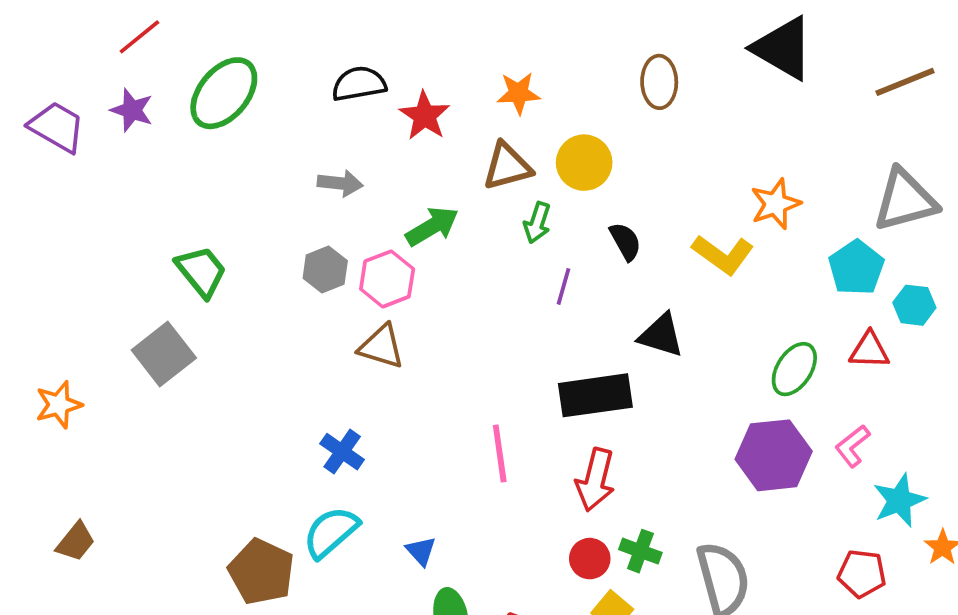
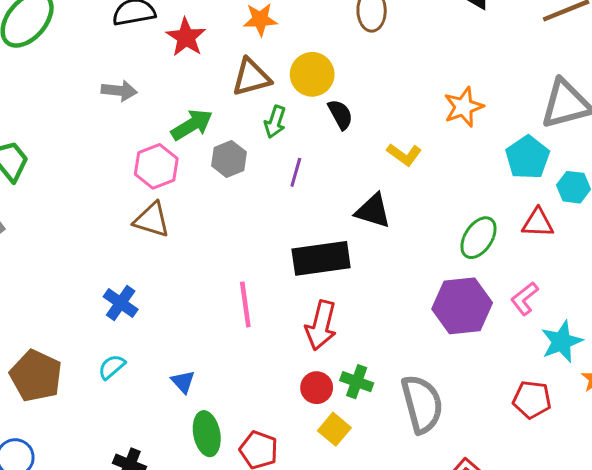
black semicircle: (625, 241) -> (340, 114), moved
yellow L-shape: (723, 255) -> (404, 155), moved, size x0.7
gray hexagon: (325, 270) -> (229, 159), moved
cyan semicircle: (331, 532) -> (112, 367), size x0.6
brown pentagon: (261, 572) -> (36, 376), moved

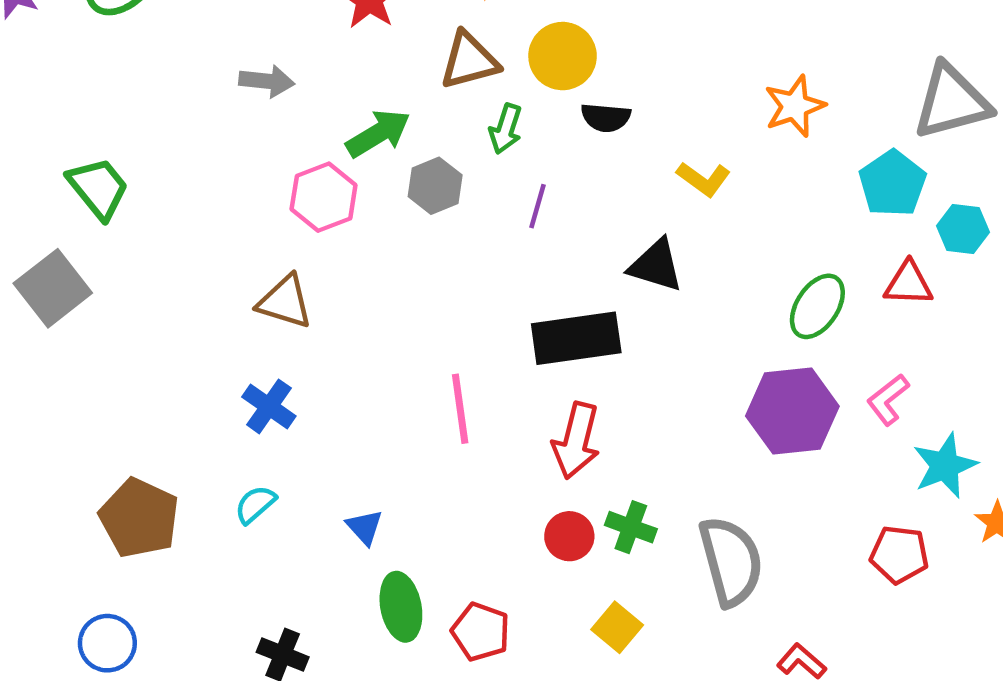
black semicircle: (340, 114) -> (606, 117), turned 124
brown triangle: (152, 220) -> (285, 302), moved
yellow square: (334, 429) -> (617, 627), moved

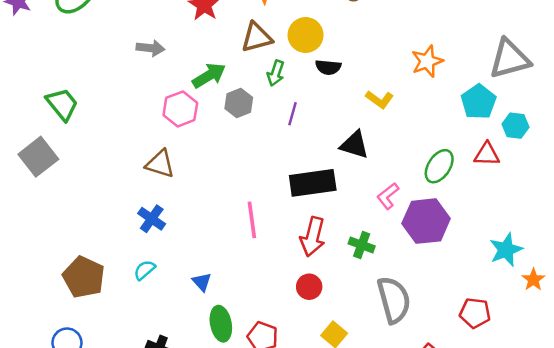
pink L-shape: (888, 400) -> (388, 196), moved
green cross: (631, 527) -> (362, 245), moved
red pentagon: (899, 554) -> (475, 313), moved

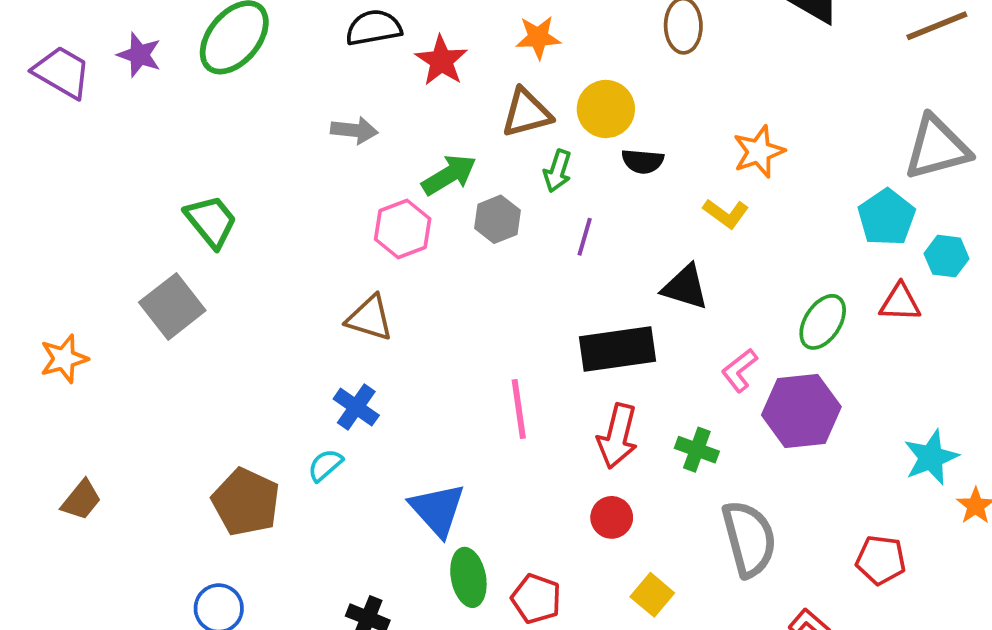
orange star: (427, 61) -> (759, 152), moved
cyan semicircle: (145, 270) -> (325, 465), moved
blue triangle: (202, 282) -> (437, 510), size x1.8

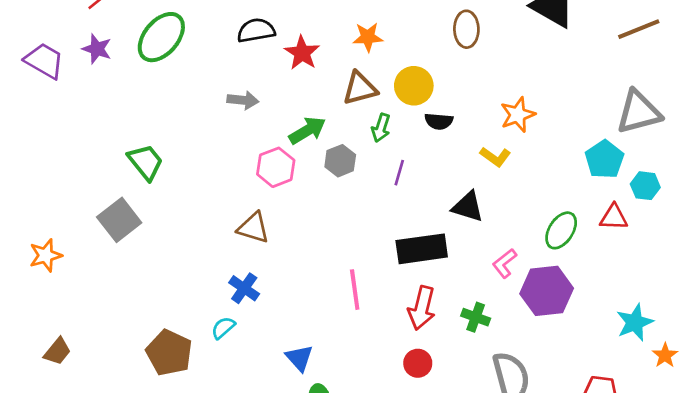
blue triangle: (437, 510) -> (299, 358), size x0.7

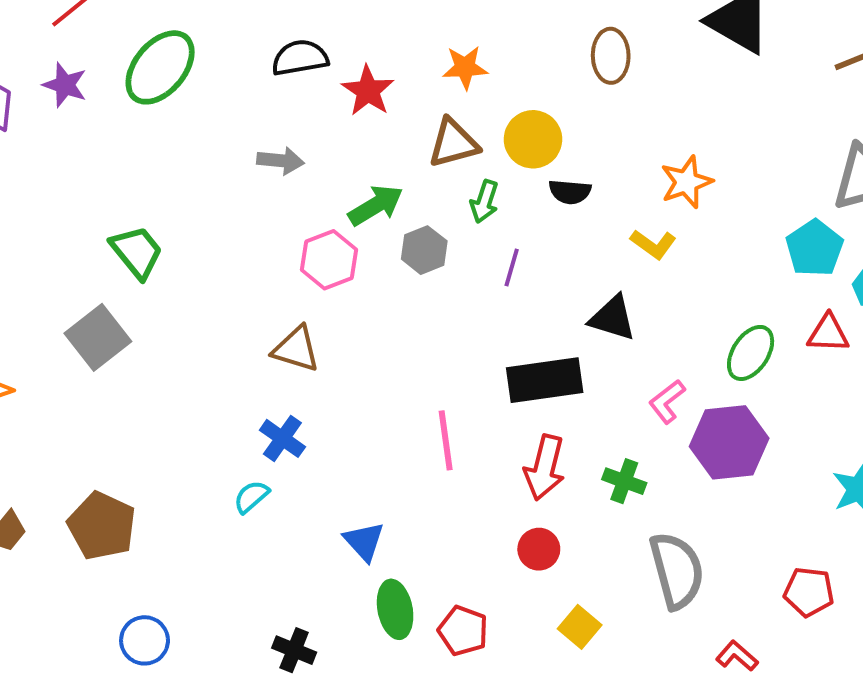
brown pentagon: (169, 353) -> (102, 526), moved

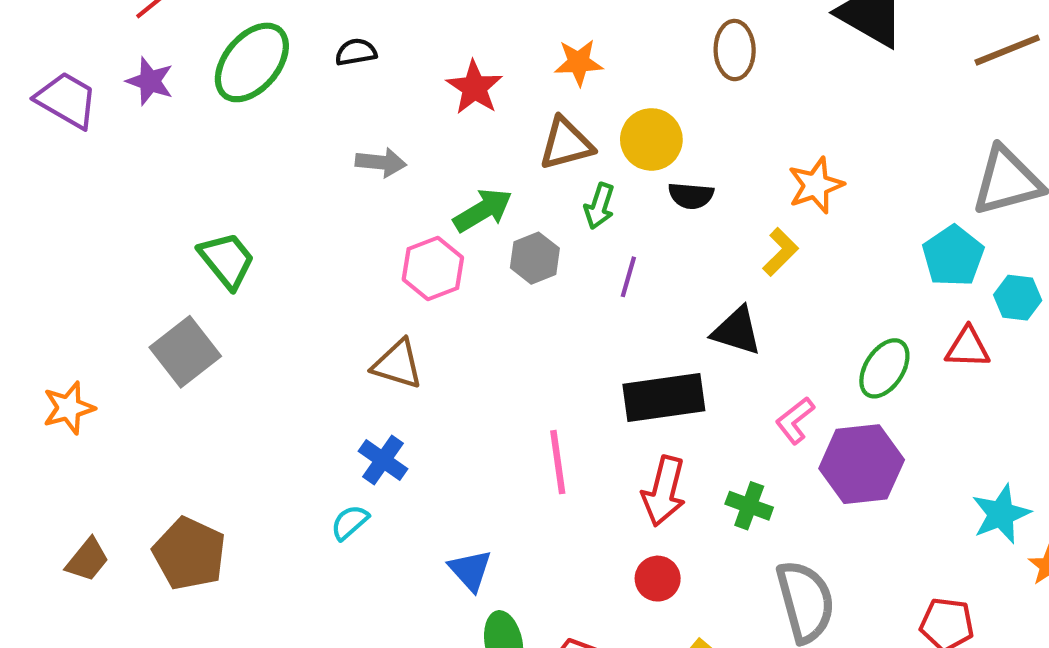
black semicircle: (300, 58) -> (356, 52), moved, size x0.7
yellow L-shape: (653, 244) -> (780, 252), turned -81

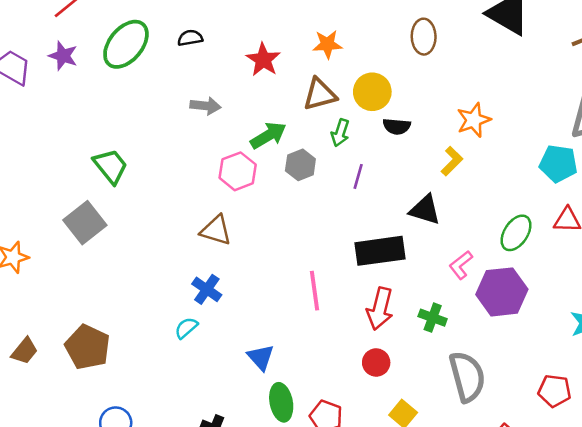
cyan pentagon: (953, 256) -> (558, 164), turned -30

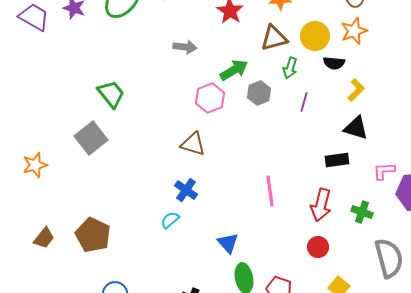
orange star: (474, 120) -> (354, 31), moved
yellow L-shape: (452, 161) -> (356, 90), moved
black rectangle: (380, 251) -> (337, 160), moved, size x0.6
pink L-shape: (461, 265) -> (384, 171), turned 35

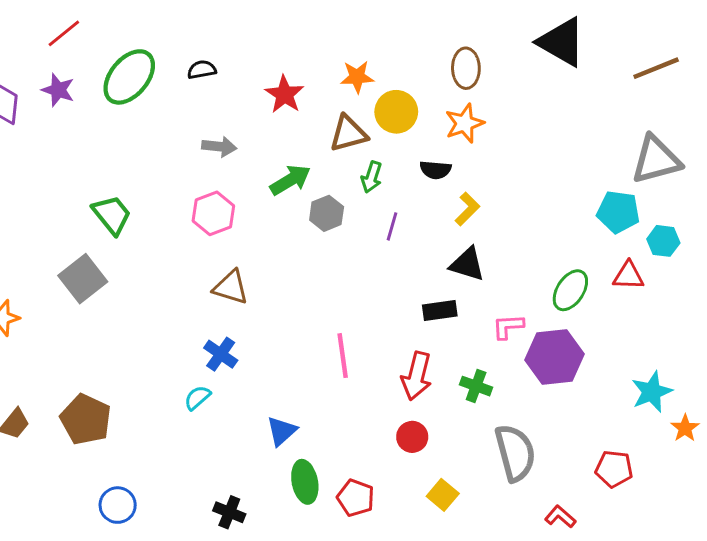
yellow circle: (315, 36) -> (396, 112), moved
pink hexagon: (210, 98) -> (213, 213), moved
blue triangle: (228, 243) -> (282, 431), turned 30

